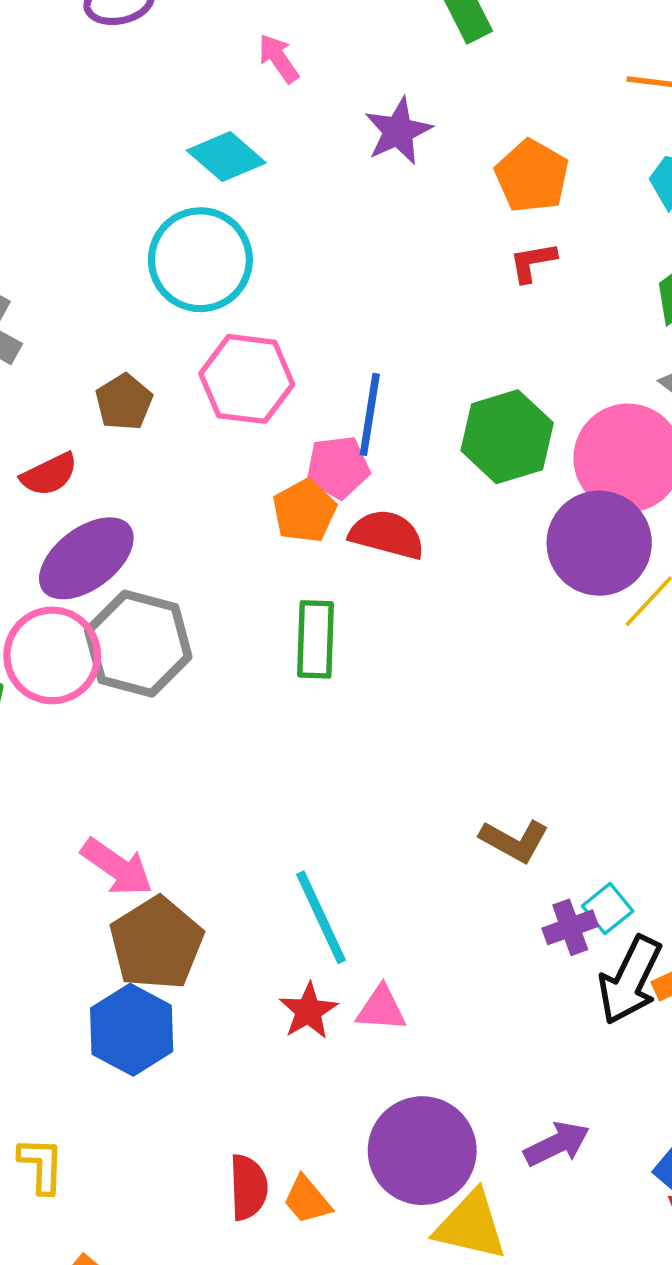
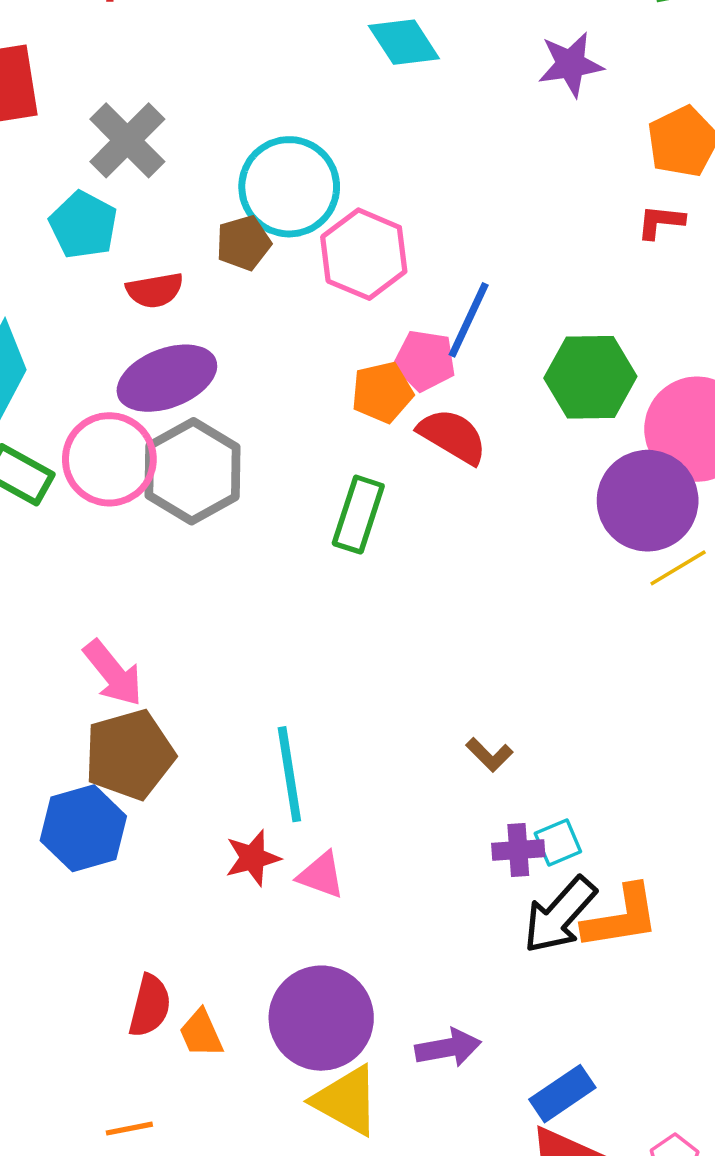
cyan circle: (200, 260) -> (289, 187), moved
brown L-shape: (514, 841) -> (489, 755), size x0.7

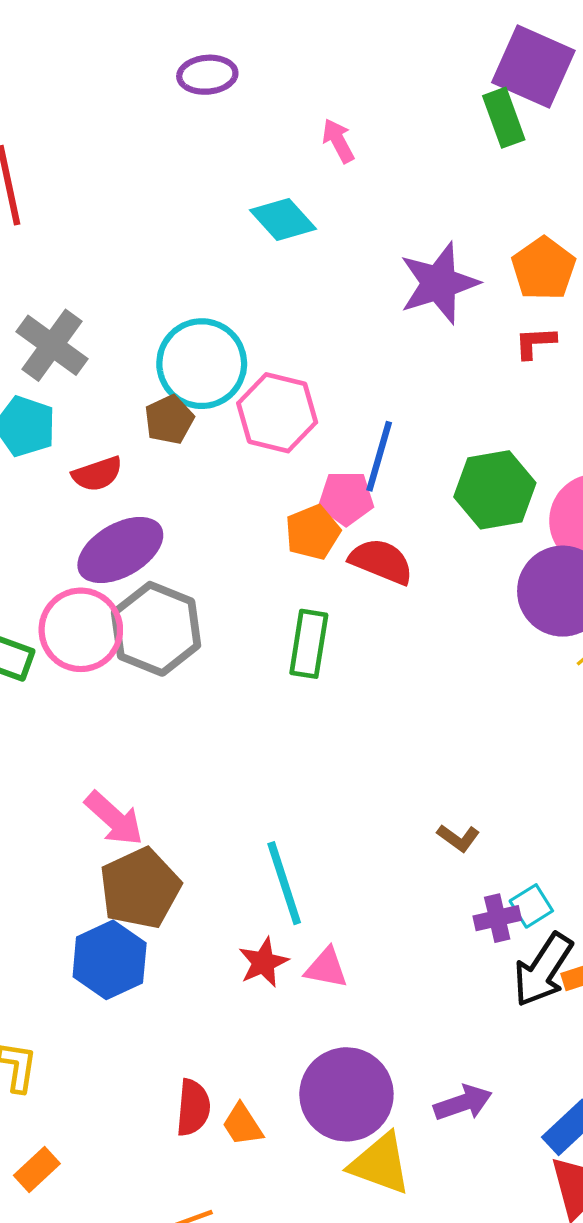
purple star: (571, 64) -> (439, 283), moved, size x1.4

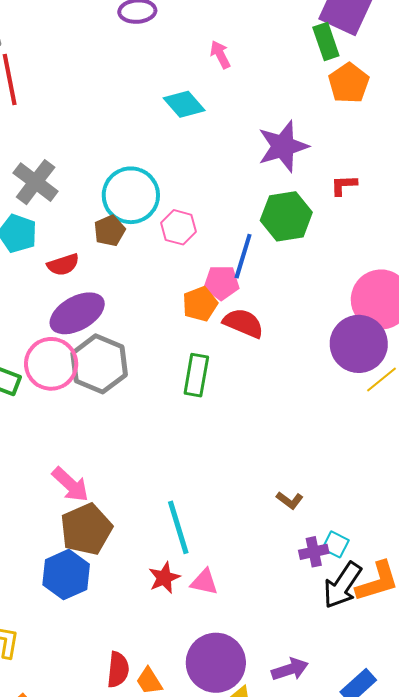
orange pentagon: (544, 269) -> (349, 83), moved
pink hexagon: (277, 413) -> (178, 227), size x0.7
green hexagon: (495, 490) -> (286, 216), moved
cyan square: (531, 906) -> (336, 544), turned -32

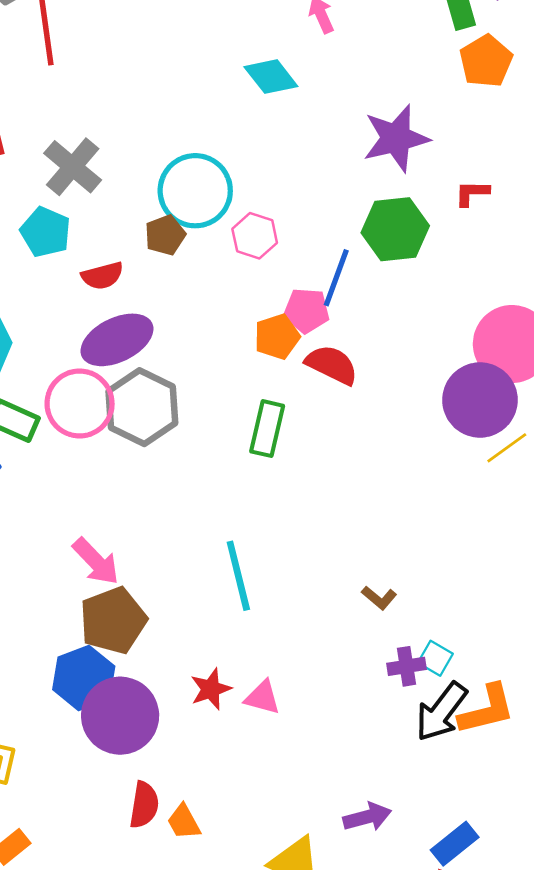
cyan line: (178, 527) -> (238, 576), moved
purple circle: (216, 663) -> (120, 716), moved

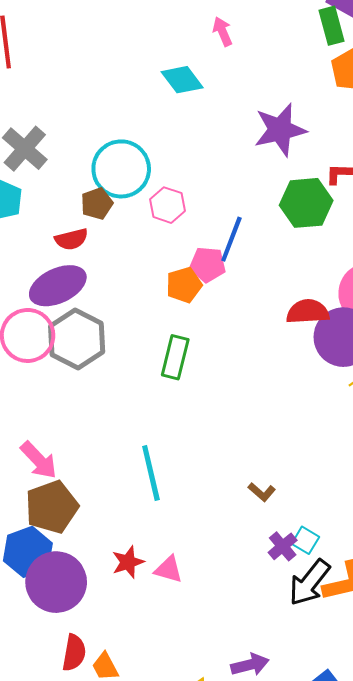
green hexagon: (395, 229) -> (306, 203), moved
red semicircle: (102, 276) -> (71, 239), moved
red semicircle: (332, 365) -> (308, 312), moved, turned -30
purple cross: (407, 666) -> (283, 546), turned -32

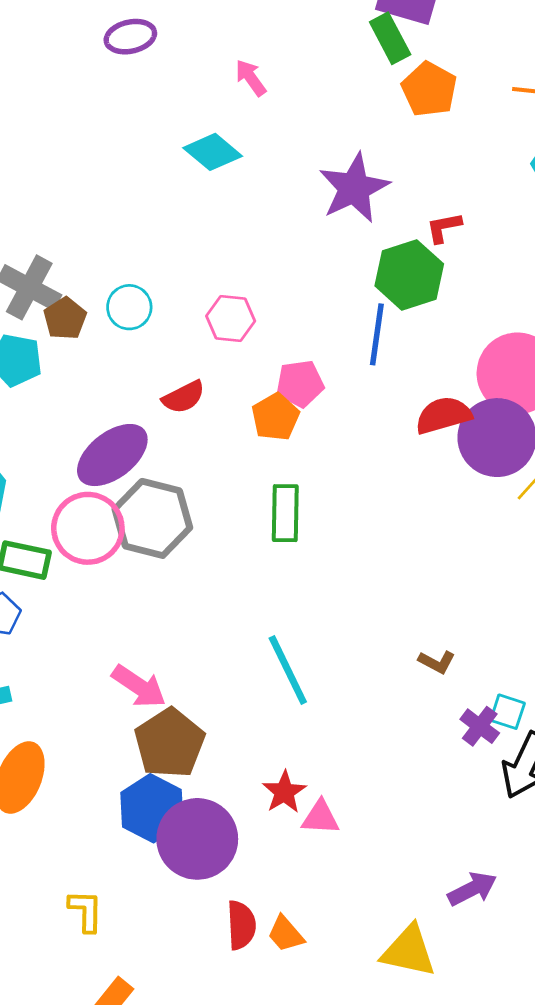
cyan circle: (121, 169) -> (129, 307), moved, size x0.6
brown pentagon: (97, 204) -> (65, 318), moved
red semicircle: (71, 239) -> (184, 397), moved
blue line: (231, 239) -> (377, 334), moved
pink triangle: (169, 569) -> (320, 817), moved

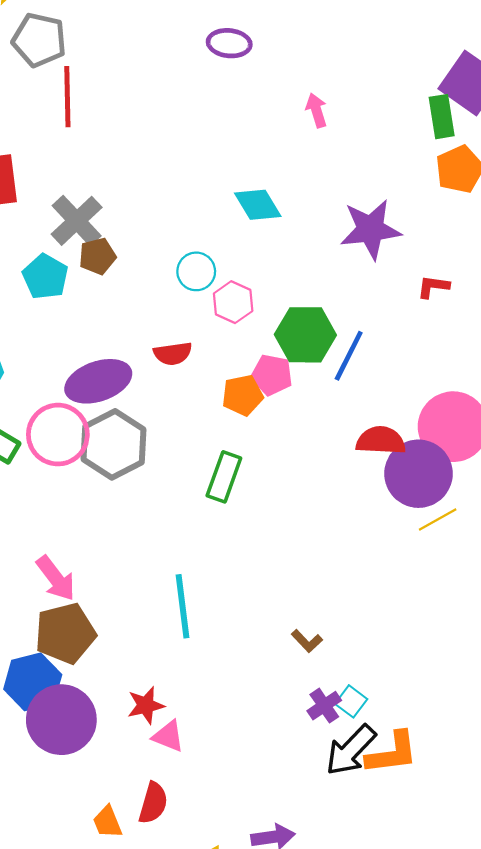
cyan diamond: (213, 152) -> (258, 205), moved
green hexagon: (409, 275) -> (305, 335), moved
cyan circle: (129, 307) -> (196, 271), moved
red semicircle: (241, 925) -> (153, 803), moved

